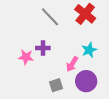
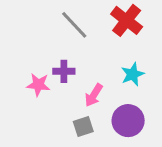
pink arrow: (72, 64) -> (94, 95), moved

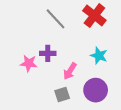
cyan star: (133, 74) -> (99, 56), turned -30

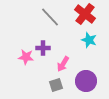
cyan star: (99, 56) -> (89, 40), moved

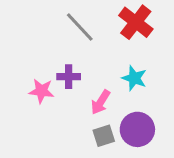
cyan star: (89, 40) -> (134, 78), moved
gray square: (56, 85) -> (104, 136), moved

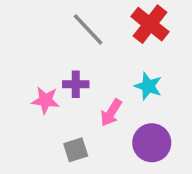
gray square: (104, 136) -> (76, 150), moved

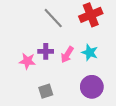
red cross: (150, 24) -> (91, 15), turned 30
pink arrow: (111, 113) -> (67, 55), moved

